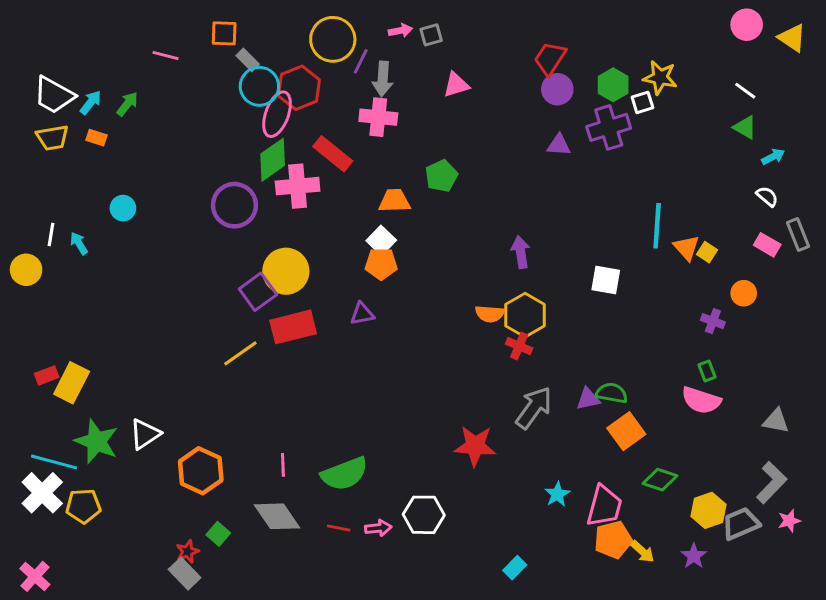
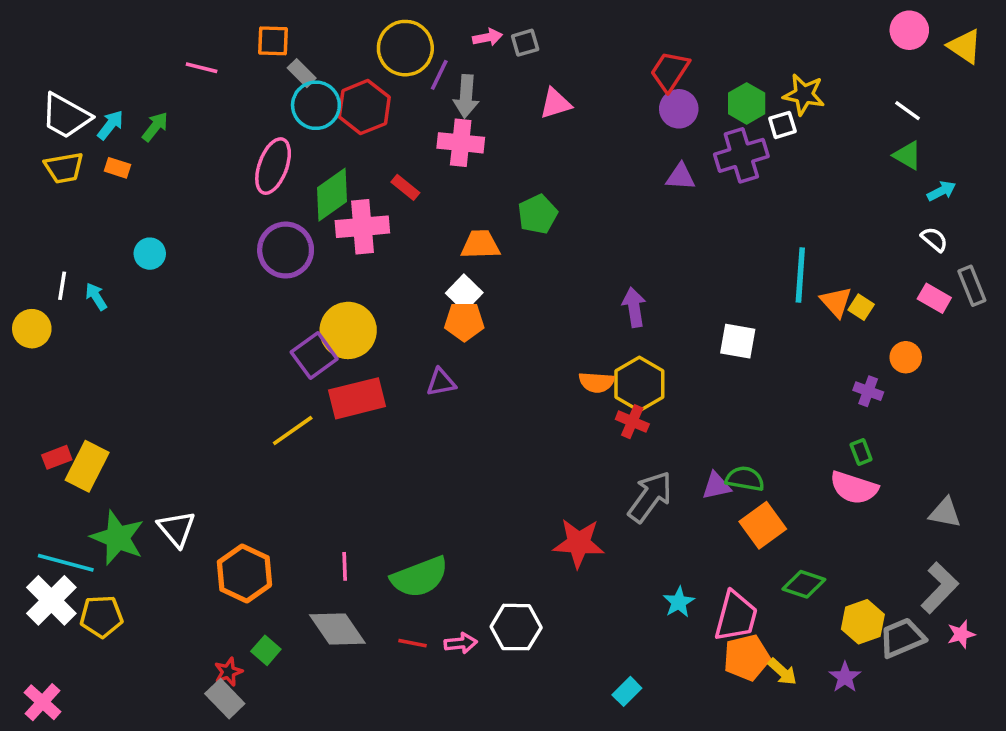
pink ellipse: (277, 114) -> (273, 166), moved
red rectangle: (333, 154) -> (405, 187), size x0.6
white triangle: (145, 434) -> (177, 529), turned -36

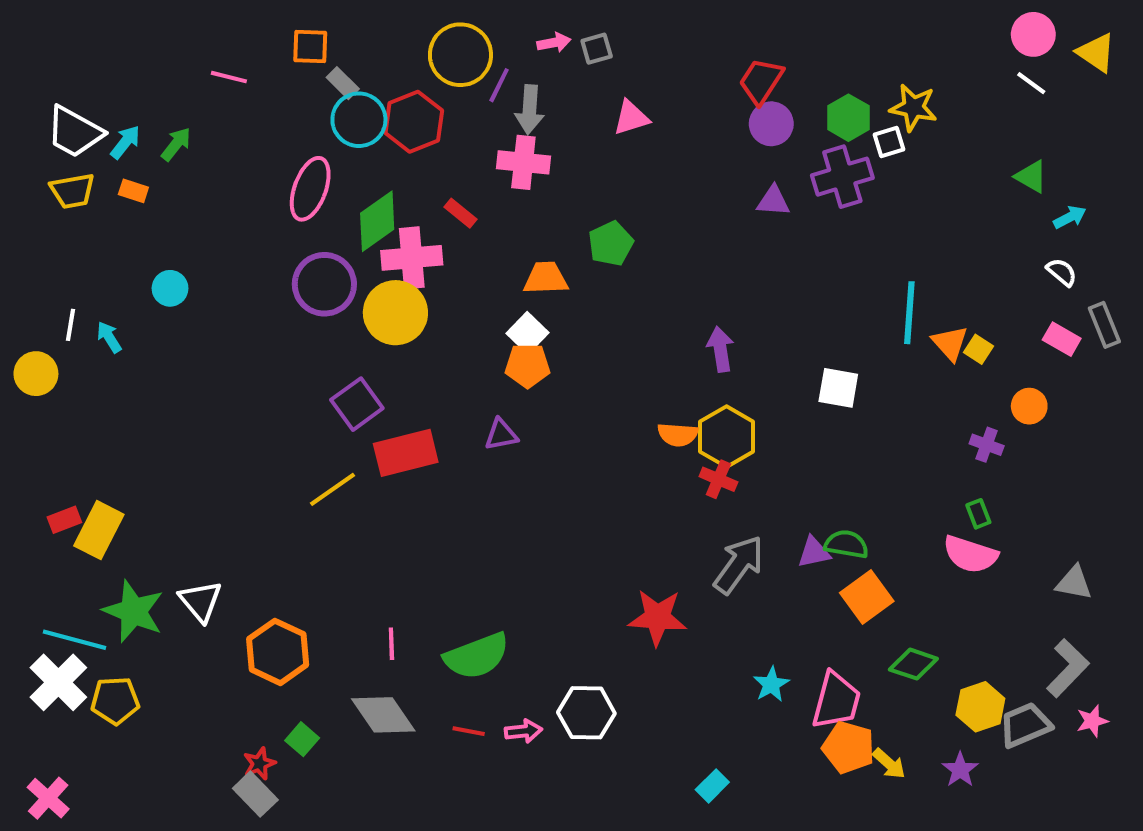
white line: (908, 111) -> (1031, 83), moved
yellow circle: (348, 330) -> (395, 313), moved
orange pentagon: (747, 657) -> (848, 747), turned 30

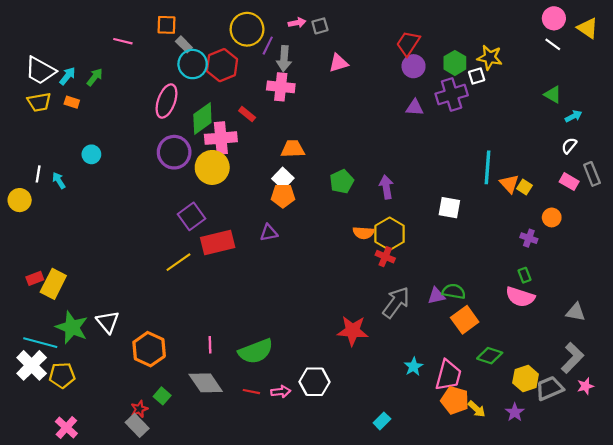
green pentagon: (611, 244) -> (342, 182), moved
white semicircle: (1062, 272) -> (569, 146), turned -91
pink cross: (48, 798) -> (66, 427), moved

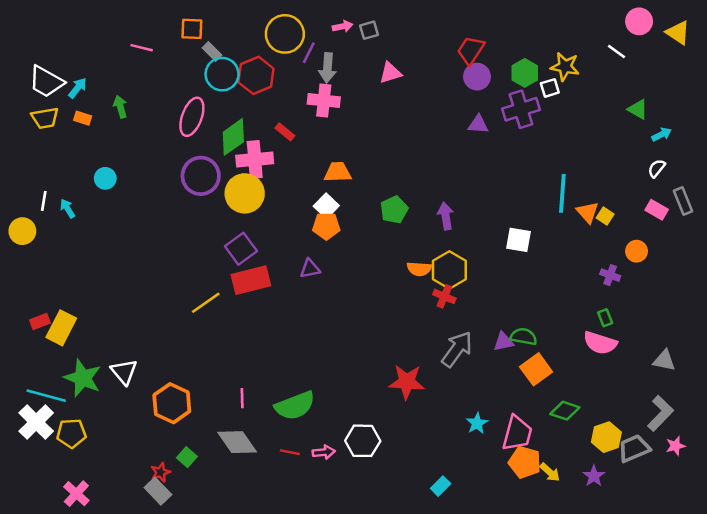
white line: (553, 44) -> (616, 51), moved
green arrow: (95, 77) -> (120, 107), moved, turned -54
purple square: (192, 216) -> (241, 249), moved

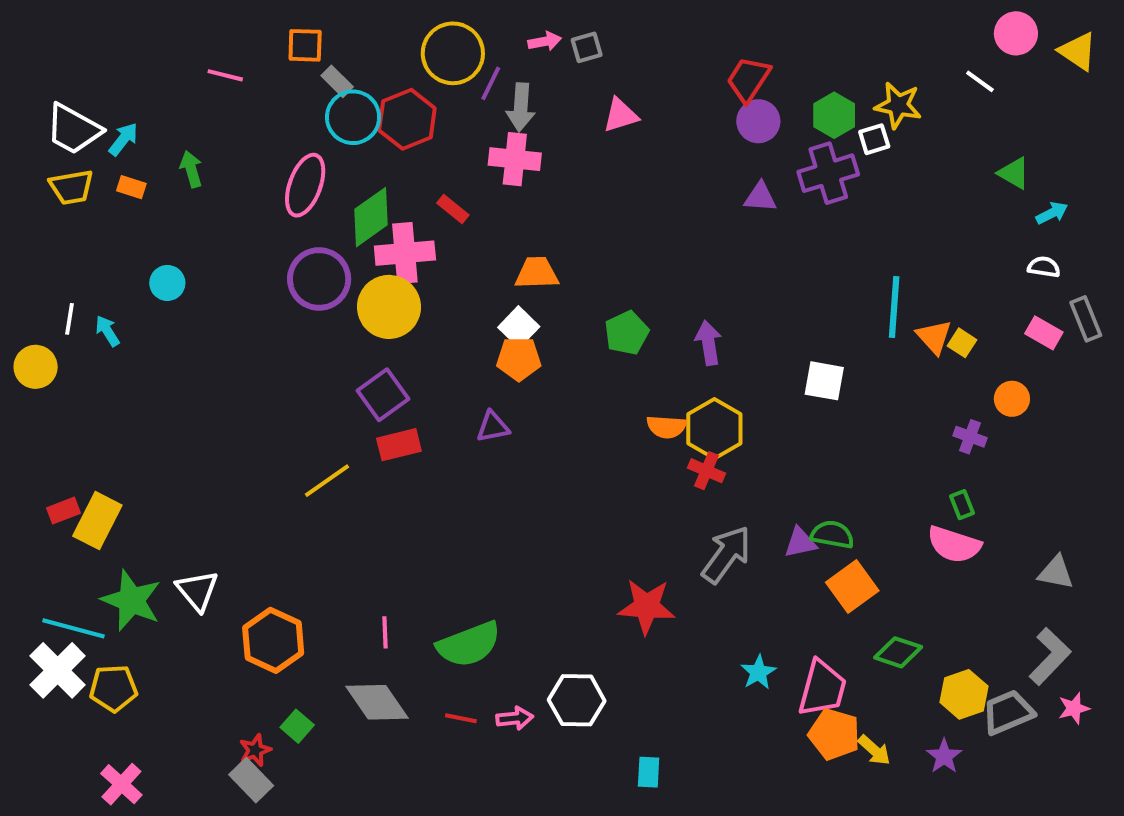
white semicircle: (657, 168) -> (1044, 267), turned 60
red rectangle: (251, 280) -> (399, 445), size x0.7
cyan rectangle: (441, 486) -> (649, 772), moved, turned -42

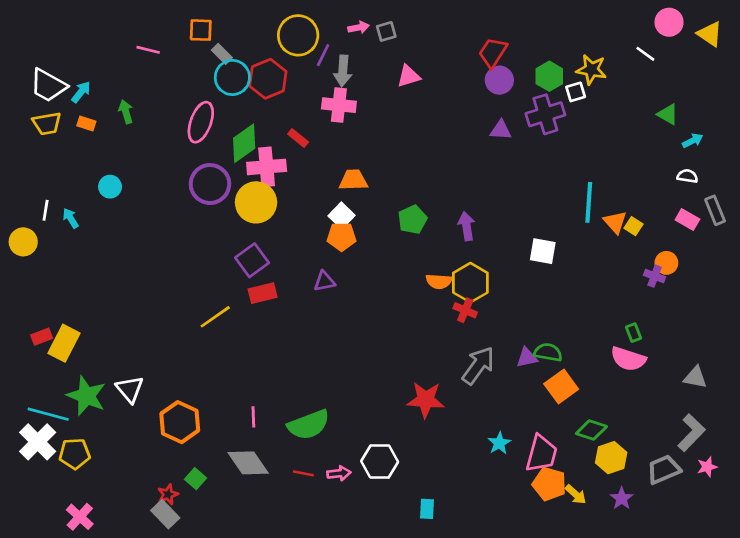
purple cross: (970, 437) -> (655, 276), moved
yellow hexagon: (964, 694) -> (611, 458), moved

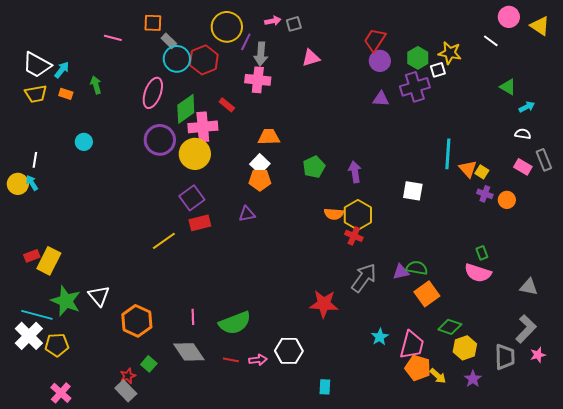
cyan arrow: (71, 218) -> (32, 183), moved
purple cross: (655, 276) -> (485, 194), moved
gray trapezoid: (664, 469) -> (505, 357), turned 112

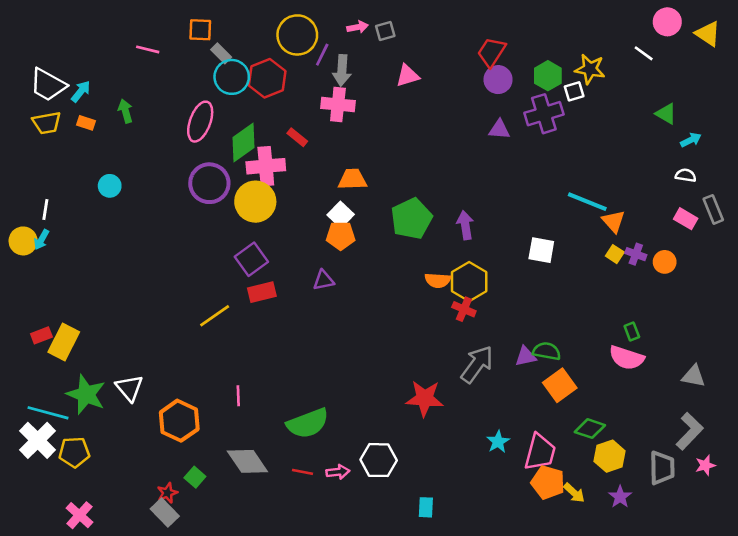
cyan line: (448, 154) -> (587, 202), turned -72
green pentagon: (314, 167) -> (411, 219), size x1.4
yellow square: (482, 172) -> (615, 254), moved
cyan arrow: (32, 183) -> (41, 240), turned -119
pink line: (193, 317) -> (238, 396), moved

